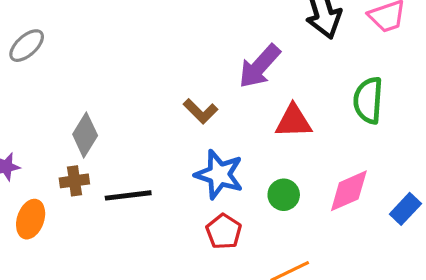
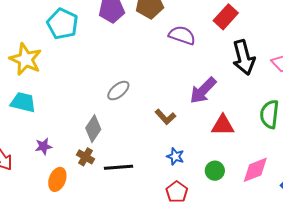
gray ellipse: (27, 46) -> (118, 91), moved
blue star: (219, 174) -> (175, 156), size x0.6
brown cross: (74, 181) -> (86, 157), turned 36

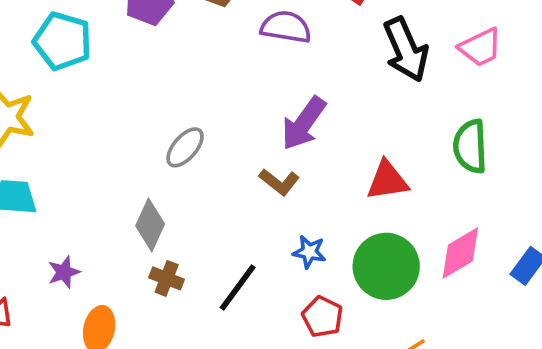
purple arrow: (203, 90) -> (304, 123), moved
brown cross: (86, 157) -> (167, 278), moved
black line: (118, 167) -> (238, 288), moved, turned -40
green circle: (215, 171) -> (386, 266), size x1.8

